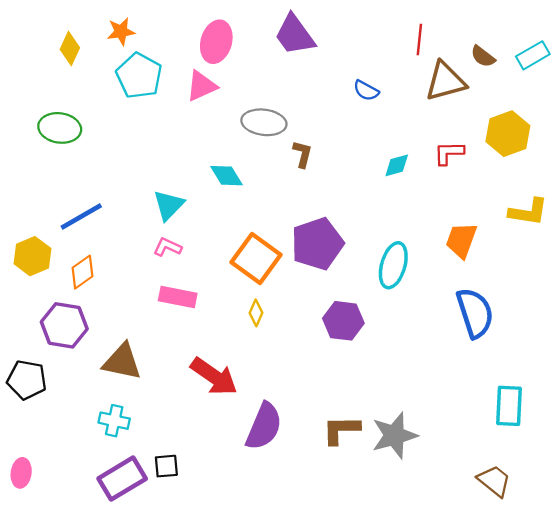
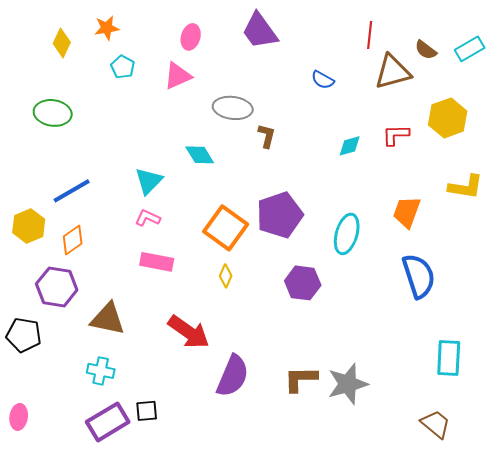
pink ellipse: (216, 42) -> (191, 37), size x0.7
cyan pentagon: (139, 76) -> (123, 67), size x0.6

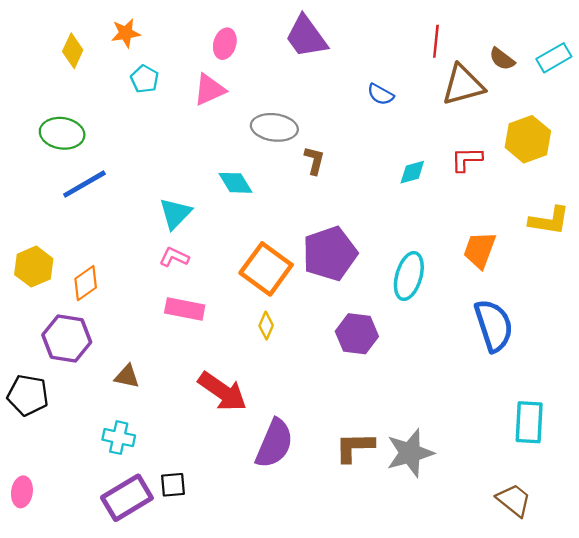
blue line: (72, 191) -> (84, 184), moved
brown triangle: (108, 319) -> (127, 376), size x0.6

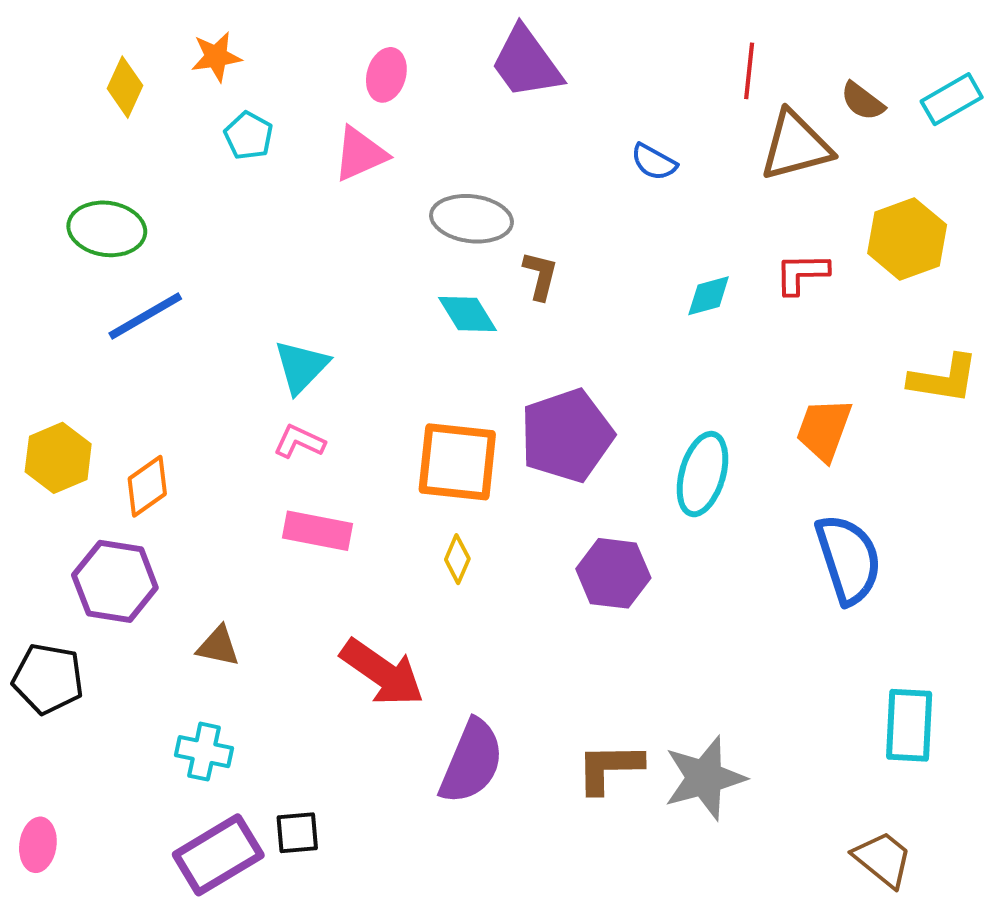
cyan diamond: (235, 183) -> (467, 314), moved
orange square: (266, 269) -> (457, 462), turned -30

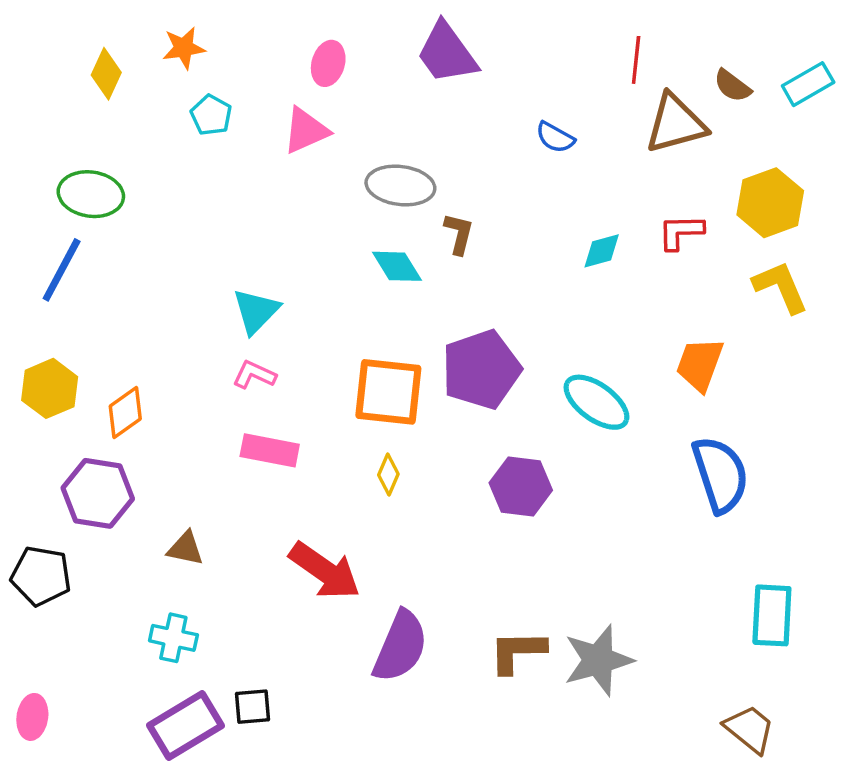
blue line: (145, 316) -> (62, 270), moved, turned -32
yellow L-shape: (944, 379) -> (781, 287), moved, turned -122
cyan ellipse: (702, 474) -> (596, 402), turned -70

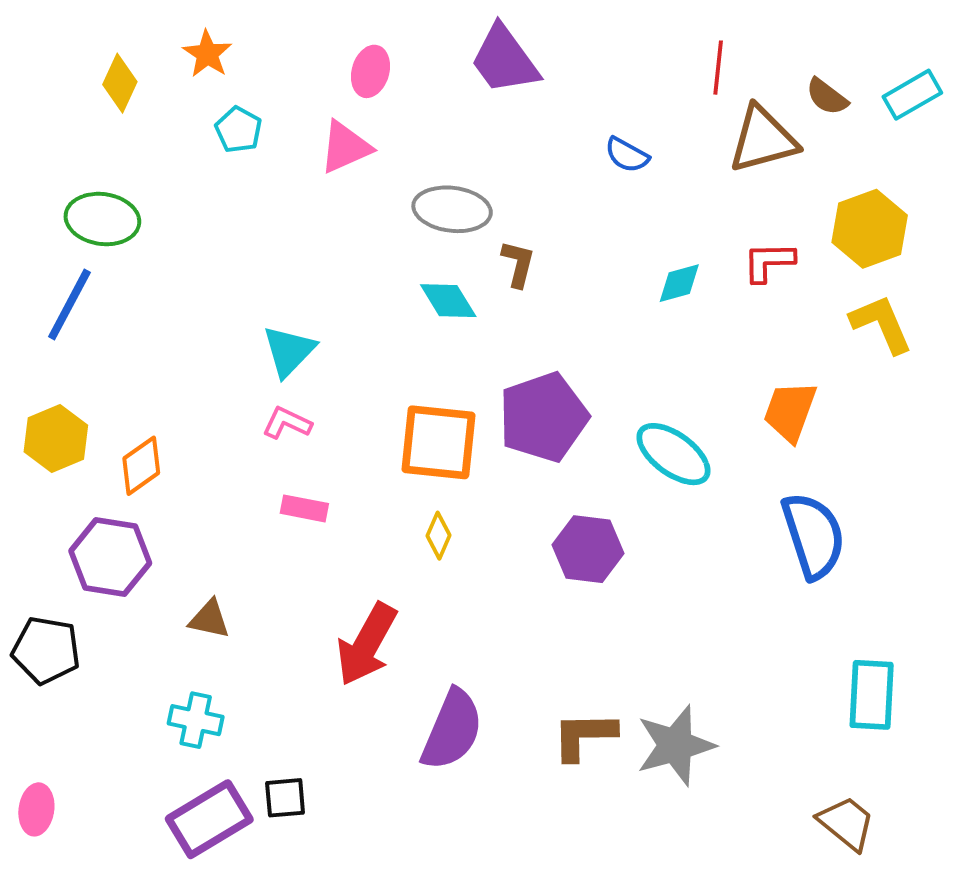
orange star: (184, 48) -> (207, 54), turned -30
pink rectangle: (270, 450) -> (304, 508), size x0.7
red arrow: (325, 571) -> (367, 644), turned 84

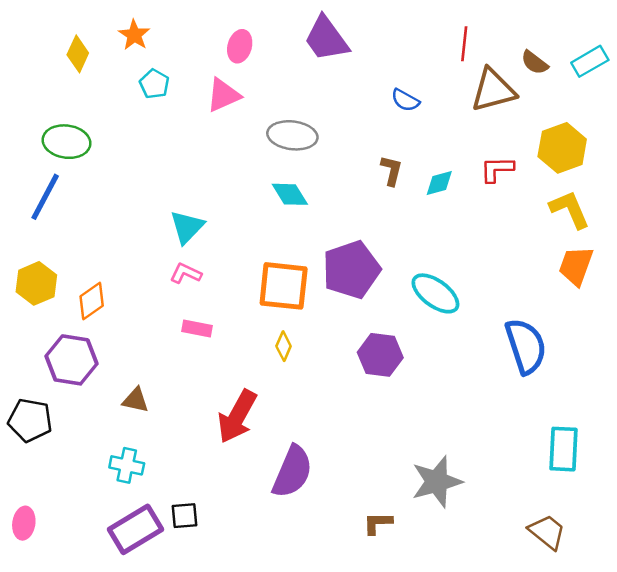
brown L-shape: (518, 264) -> (392, 170), moved
orange trapezoid: (790, 411) -> (576, 266), moved
brown L-shape: (584, 736) -> (378, 523), moved, size x0.7

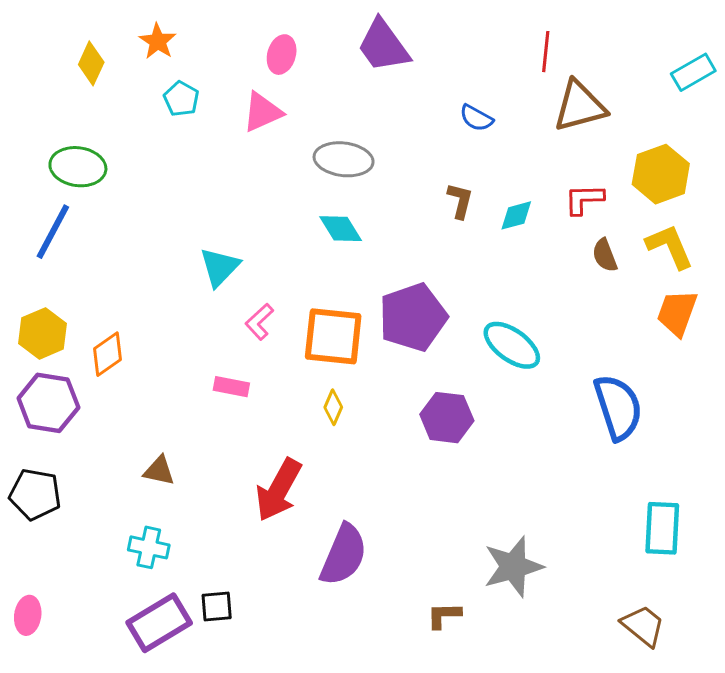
brown semicircle: (535, 63) -> (605, 255), moved, turned 32
pink L-shape: (186, 273) -> (259, 322), moved, turned -68
purple hexagon: (72, 360) -> (48, 403), moved

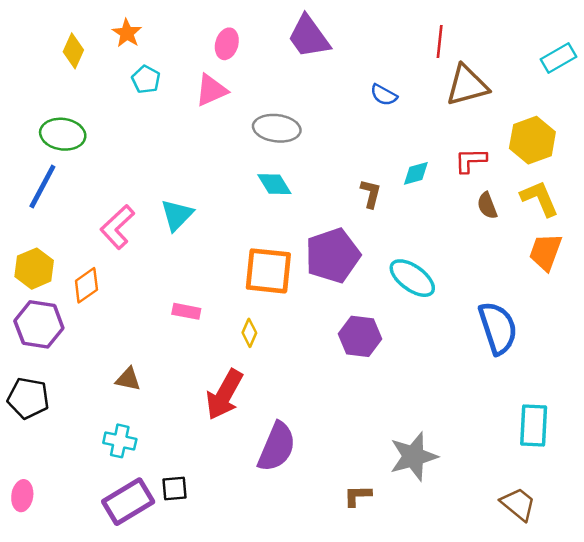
brown L-shape: (460, 201) -> (371, 194), moved
pink L-shape: (259, 322) -> (117, 227), moved, size x1.5
yellow diamond: (333, 407) -> (249, 333), moved

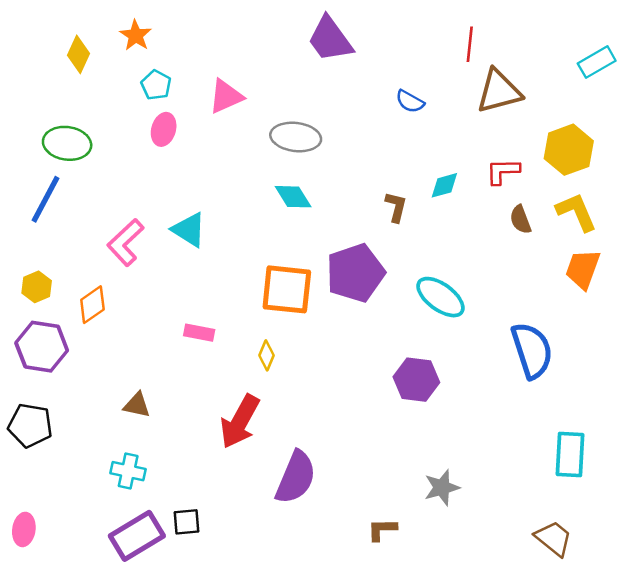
pink ellipse: (227, 44) -> (164, 129), moved
cyan triangle: (177, 215) -> (189, 230), turned -42
yellow hexagon: (34, 269) -> (37, 287), size x0.7
purple hexagon: (360, 336) -> (416, 380), moved
gray star: (413, 456) -> (442, 488), size x0.7

